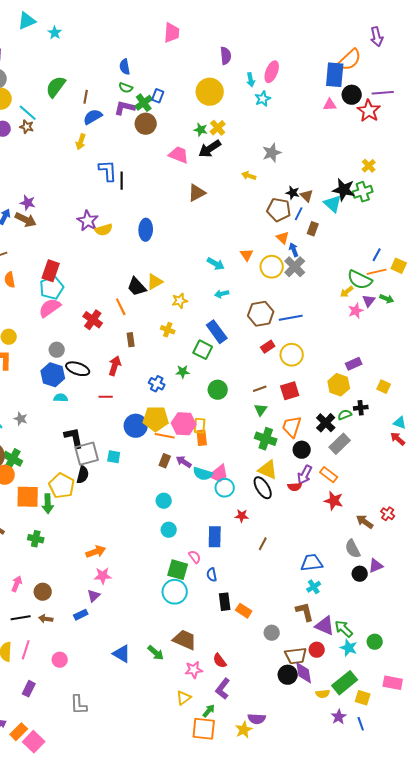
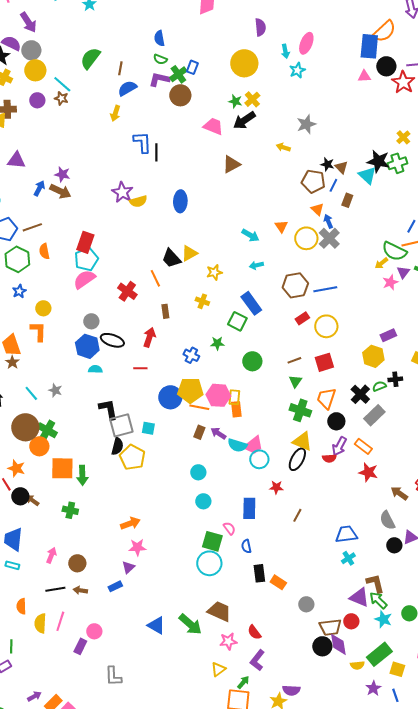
yellow pentagon: (62, 486) -> (132, 457), moved
black ellipse: (263, 488) -> (297, 459), turned 60
brown L-shape: (305, 612) -> (375, 583), moved
green arrow: (156, 653) -> (190, 624), size x1.4
purple rectangle: (29, 689) -> (80, 646), moved

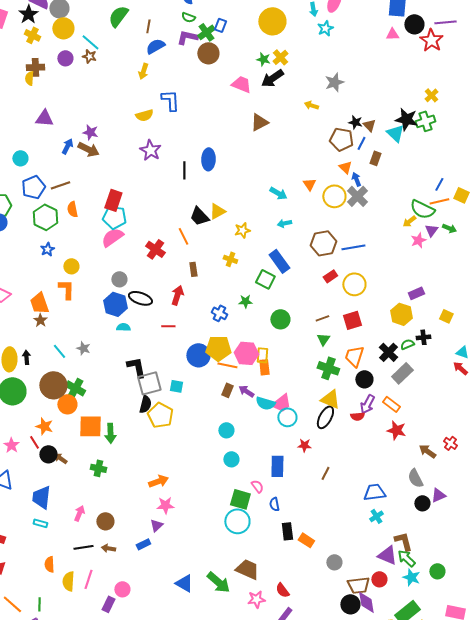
black line: (156, 152) -> (184, 170), moved
yellow semicircle: (138, 201) -> (144, 115), moved
cyan pentagon: (86, 259) -> (114, 217), turned 30

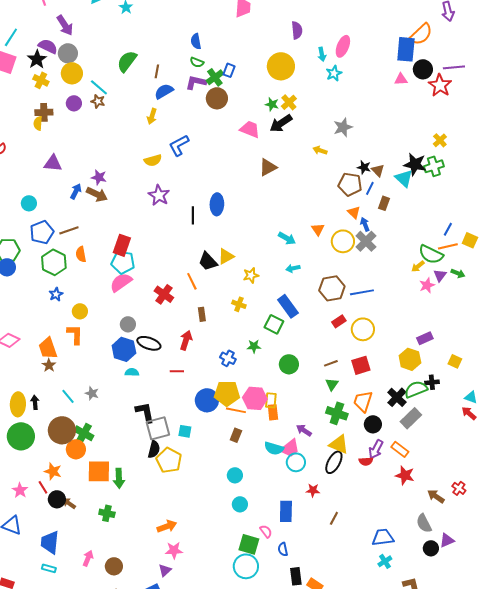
blue L-shape: (170, 100) -> (179, 145), turned -115
green semicircle: (407, 344) -> (416, 389), size x1.6
purple arrow: (246, 391) -> (304, 430), moved

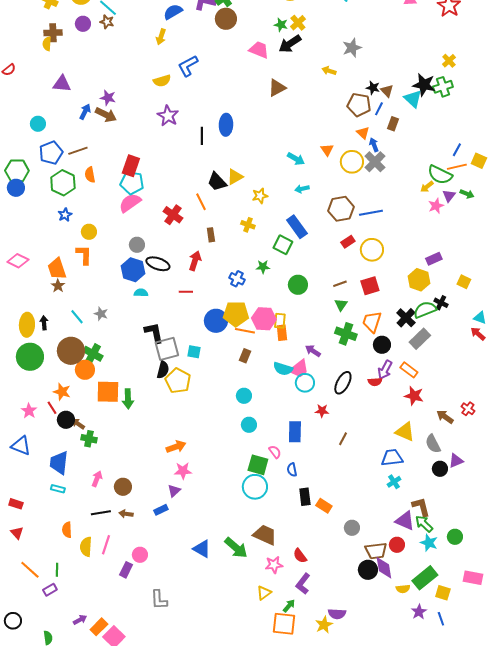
black cross: (432, 382) -> (441, 303), turned 32
yellow triangle: (339, 444) -> (405, 432), moved
green cross: (107, 513) -> (89, 439), moved

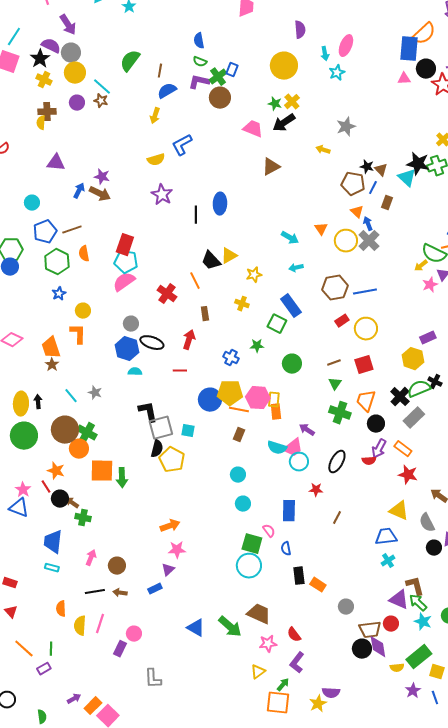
blue triangle: (21, 446) -> (19, 508), moved

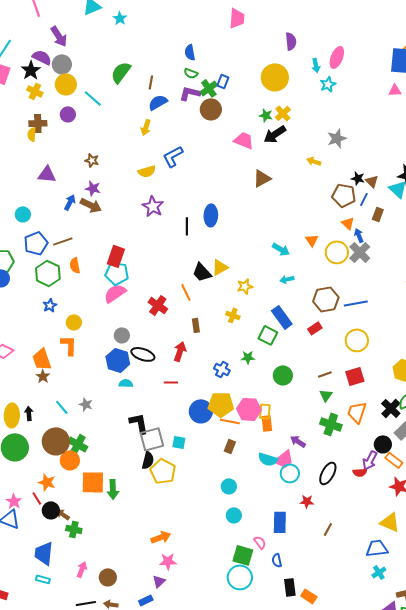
brown star: (101, 101) -> (92, 160), moved
red rectangle: (342, 321) -> (315, 328), moved
black circle: (376, 424) -> (383, 444), moved

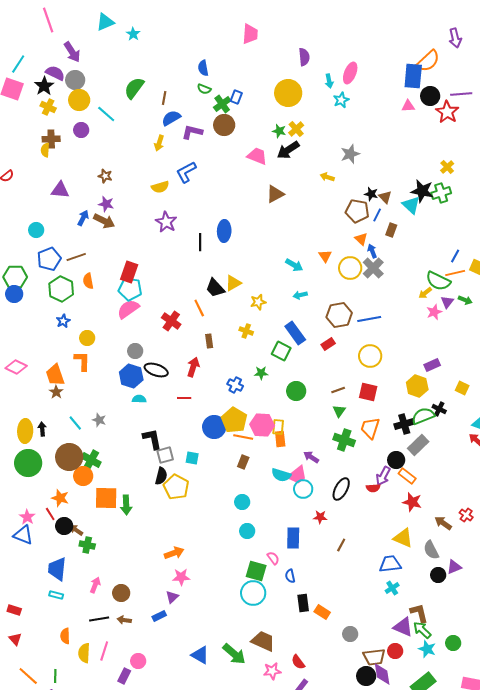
purple L-shape: (190, 93) -> (192, 132), moved
red square: (355, 376) -> (368, 392), turned 30
yellow pentagon: (221, 404) -> (234, 420), turned 30
black cross: (391, 408) -> (404, 424), turned 30
gray square: (152, 439) -> (165, 455), size x0.7

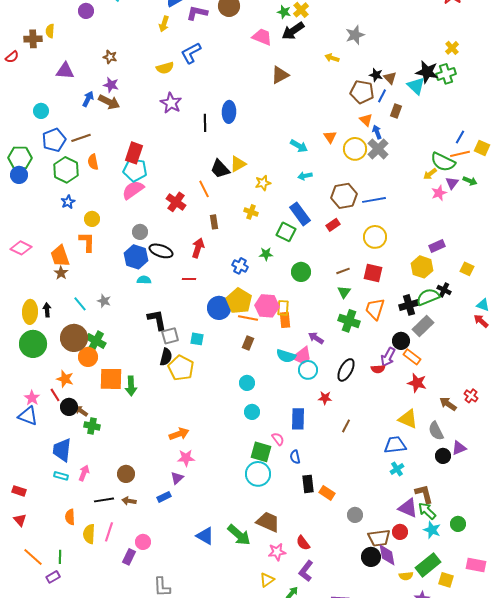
brown cross: (51, 139) -> (33, 39), moved
pink arrow: (95, 585) -> (84, 473), moved

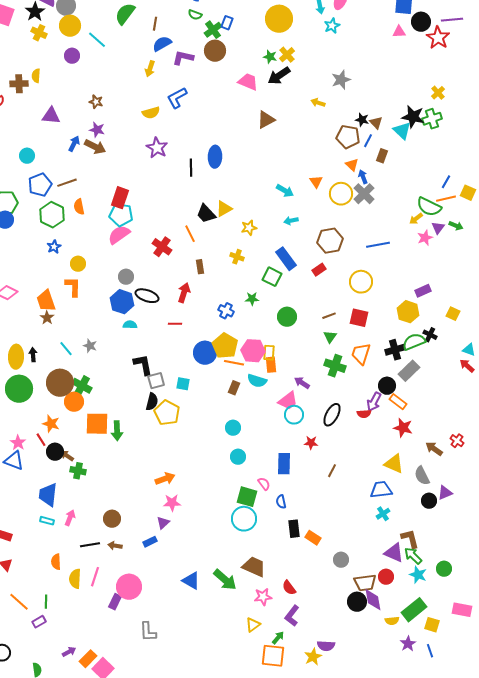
blue line: (374, 200) -> (378, 245), moved
cyan semicircle: (286, 356) -> (257, 381), moved
pink circle: (143, 542) -> (129, 587), size x1.6

